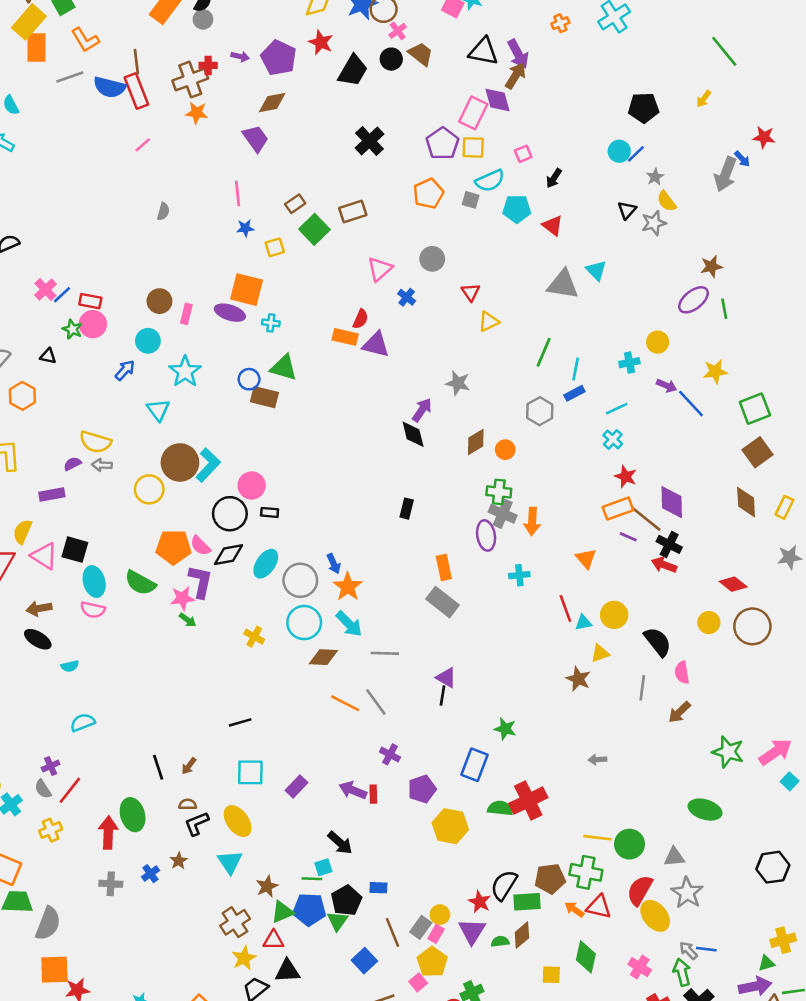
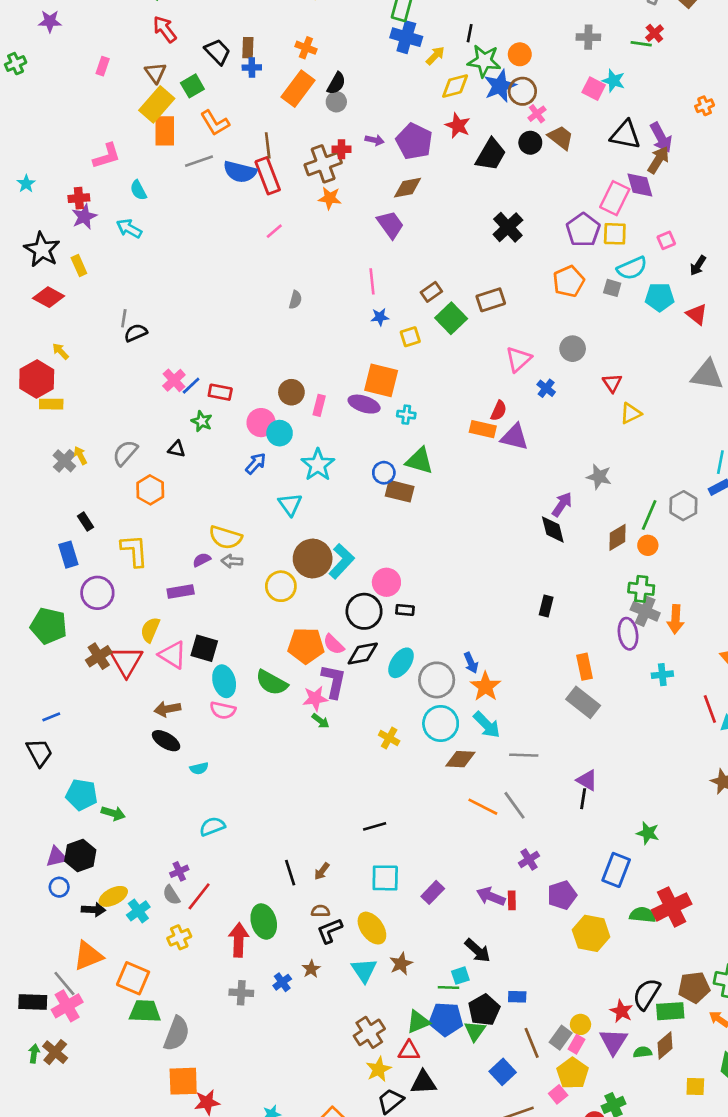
pink circle: (93, 324) -> (261, 423), moved
green line: (544, 352) -> (649, 515), moved
purple cross: (390, 754) -> (529, 859), turned 30
brown star: (267, 886) -> (401, 964), moved

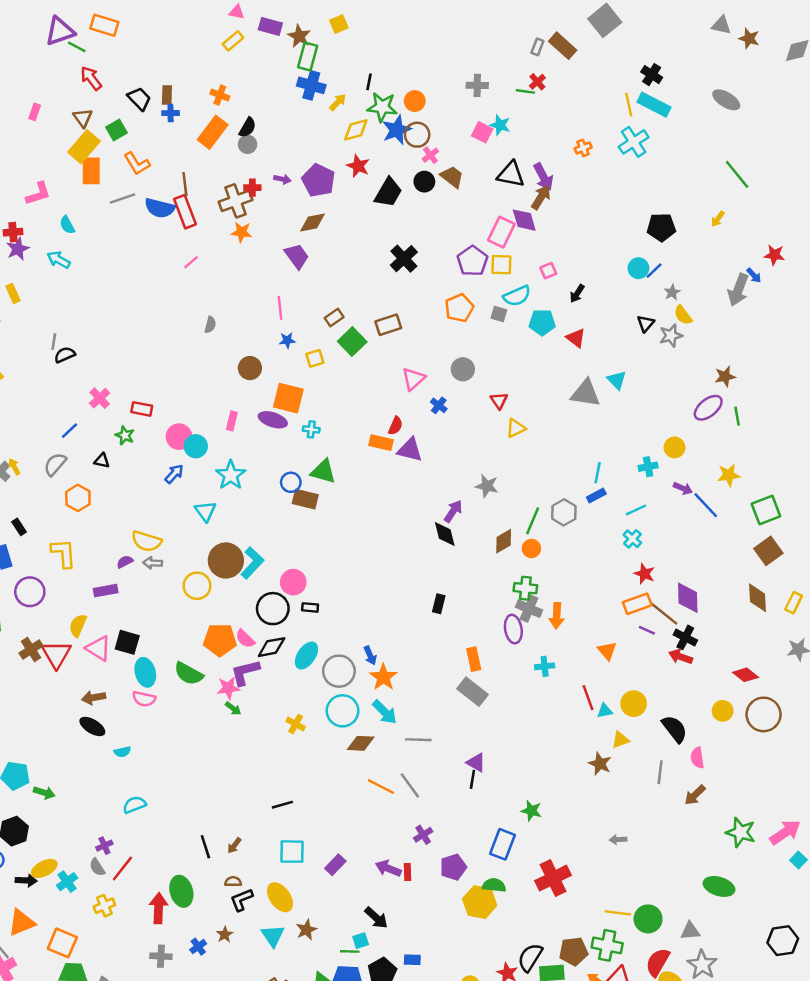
blue line: (191, 386) -> (70, 431), moved
brown circle: (291, 392) -> (250, 368), moved
purple L-shape: (334, 681) -> (245, 672), turned -116
green semicircle: (643, 915) -> (494, 885), moved

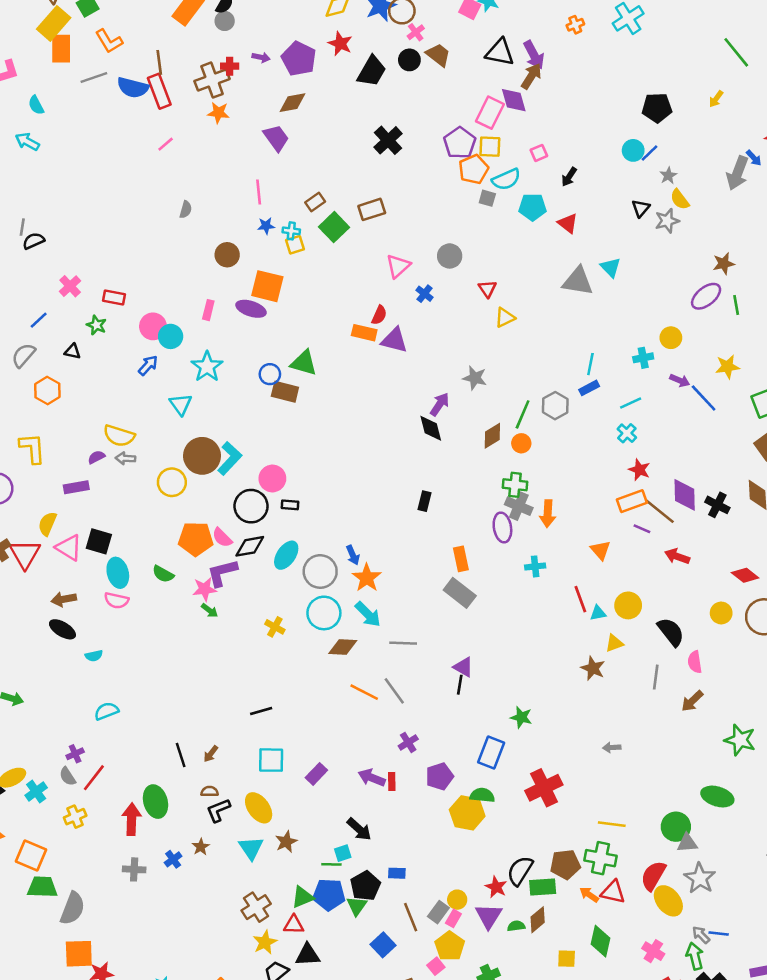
orange pentagon: (459, 308) -> (474, 169), moved
cyan cross: (311, 429) -> (291, 231), moved
black cross: (685, 637) -> (717, 505), moved
green semicircle: (189, 674) -> (163, 574), size x0.7
green circle: (648, 919) -> (676, 827), moved

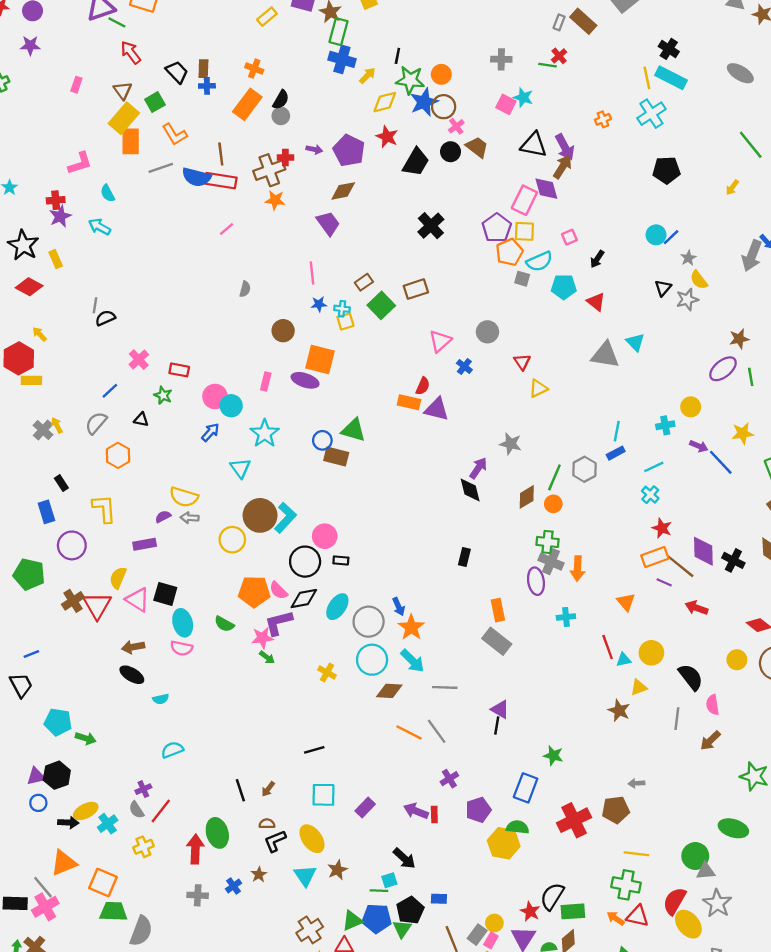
red rectangle: (159, 91) -> (221, 181), turned -60
black pentagon: (657, 108) -> (666, 170), moved
brown pentagon: (565, 864) -> (616, 810), moved

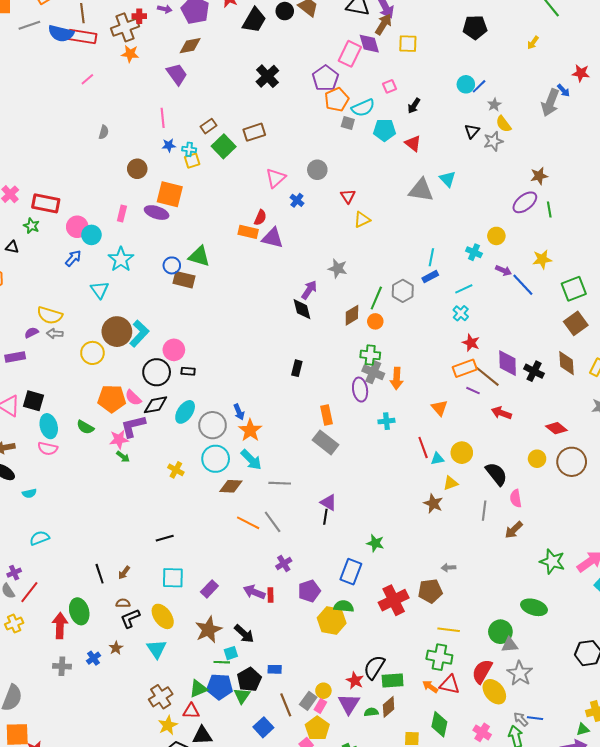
yellow square: (524, 231) -> (408, 44), moved
red rectangle: (179, 370) -> (46, 203), size x1.5
cyan cross: (665, 425) -> (474, 252), turned 35
brown star: (337, 870) -> (208, 630), moved, size x1.5

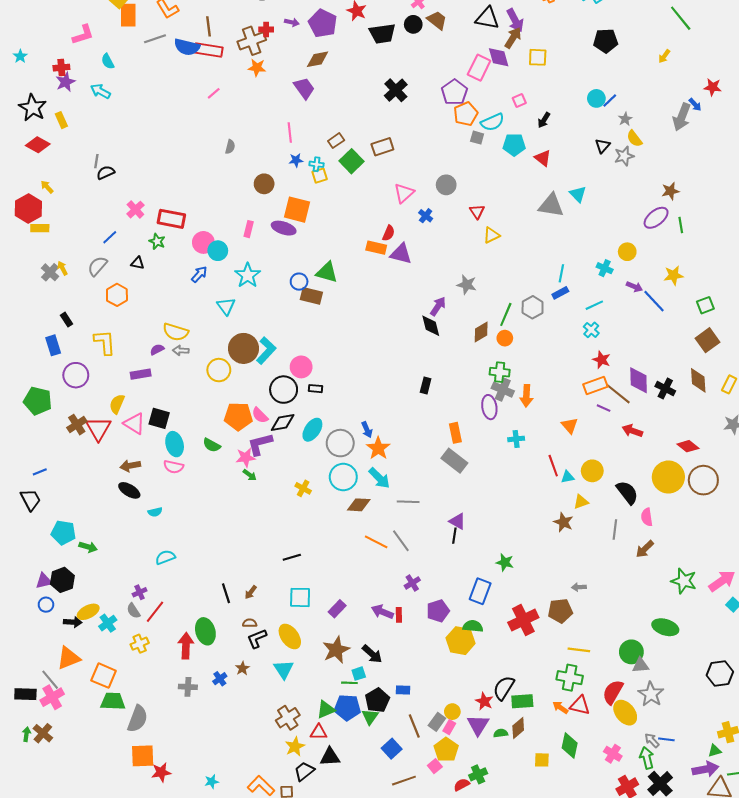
black trapezoid: (254, 20) -> (382, 34), turned 52
green square: (574, 289) -> (705, 305), size x0.7
yellow circle: (537, 459) -> (668, 477), size x1.8

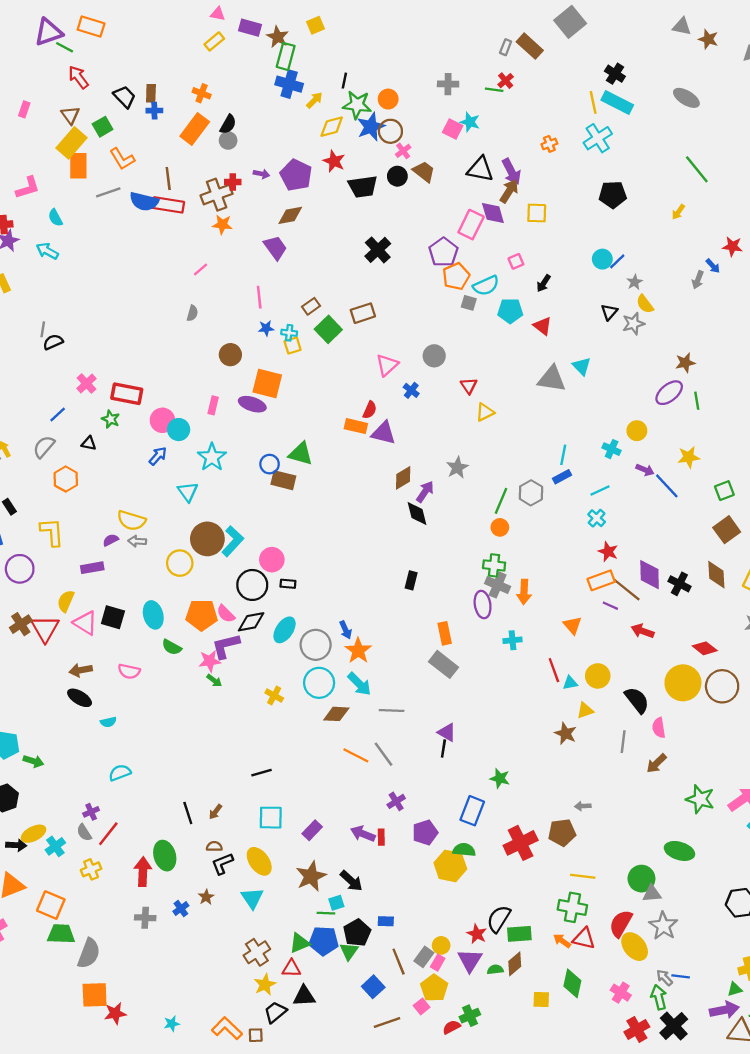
pink line: (214, 93) -> (200, 269), moved
gray arrow: (682, 117) -> (698, 280), size x0.6
gray star: (467, 285) -> (457, 468), turned 30
brown diamond: (481, 332) -> (403, 478), moved
cyan ellipse: (175, 444) -> (153, 615), moved

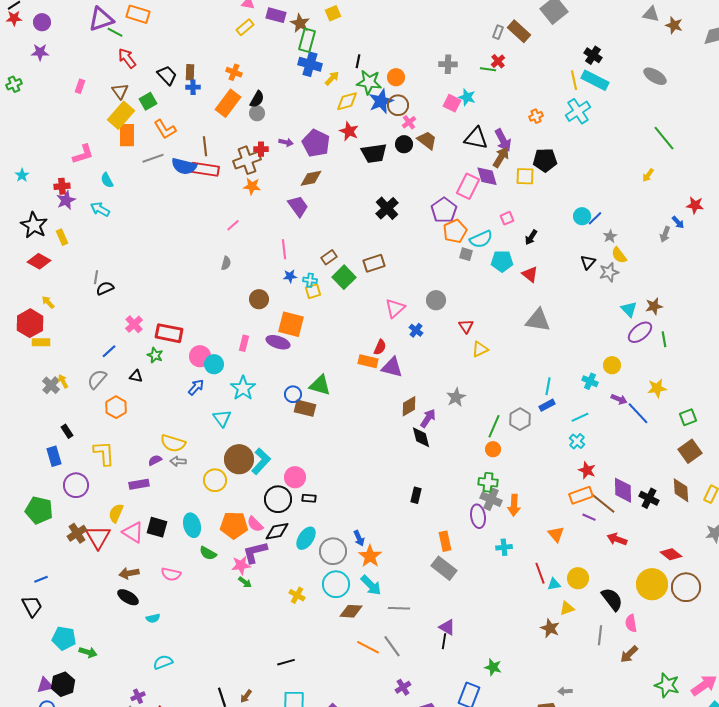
black pentagon: (613, 195) -> (545, 160), moved
cyan triangle: (582, 366) -> (629, 309), moved

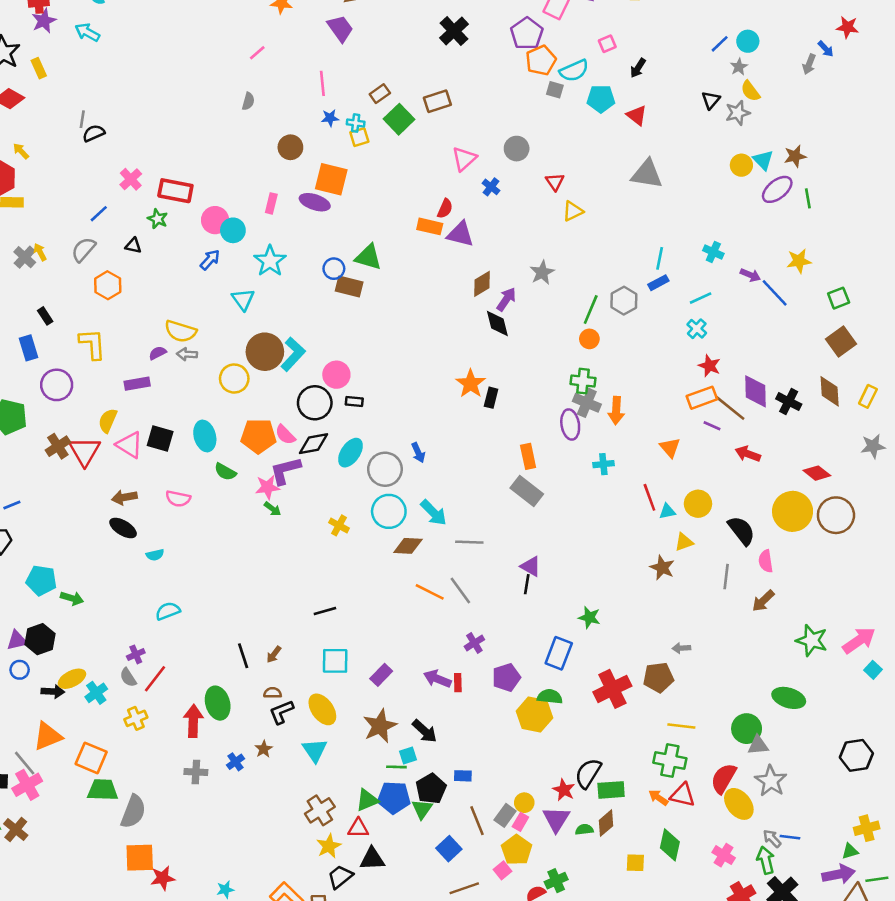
cyan circle: (582, 216) -> (748, 41), moved
yellow circle: (612, 365) -> (741, 165), moved
orange star: (370, 556) -> (471, 384), moved

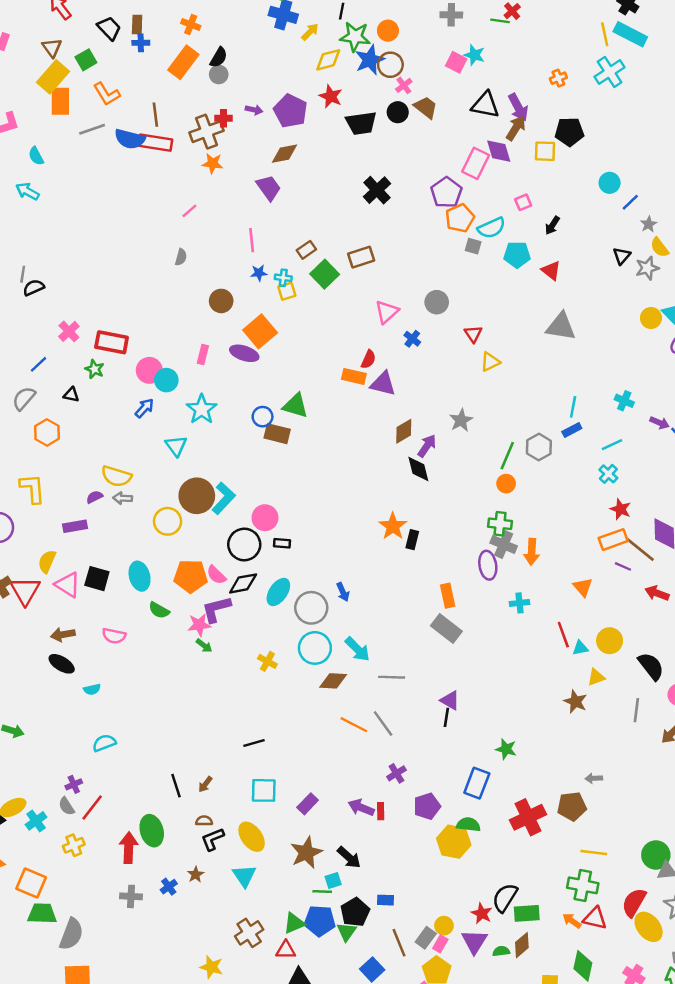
cyan circle: (748, 41) -> (610, 183), moved
orange square: (331, 179) -> (260, 331), turned 36
yellow star: (329, 846) -> (211, 967), moved, turned -30

